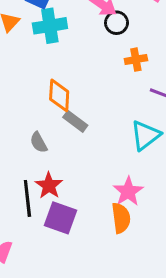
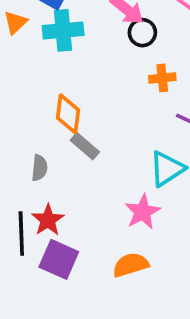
gray semicircle: (39, 142) -> (39, 168), turned -150
pink star: (128, 191) -> (143, 212), moved
orange semicircle: (121, 218) -> (131, 265), turned -104

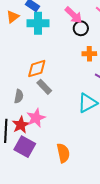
orange diamond: (68, 114) -> (37, 69), turned 60
pink star: (143, 212) -> (36, 118), moved
orange semicircle: (131, 265) -> (63, 153), turned 90

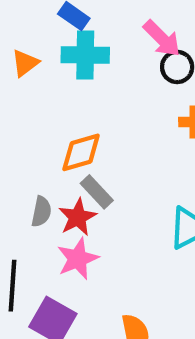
orange triangle: (13, 17) -> (25, 63), moved
red star: (21, 125) -> (78, 217), moved

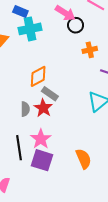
pink star: (78, 259) -> (41, 139), moved

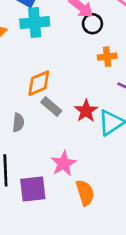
red star: (43, 108) -> (86, 111), moved
pink star: (41, 139) -> (63, 163), moved
purple square: (42, 160) -> (33, 189), turned -30

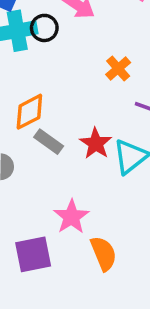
black circle: (92, 24) -> (44, 28), moved
orange cross: (107, 57) -> (118, 69), turned -30

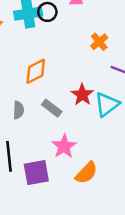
gray rectangle: (49, 142) -> (52, 108), moved
orange semicircle: (104, 253) -> (86, 173), turned 65

